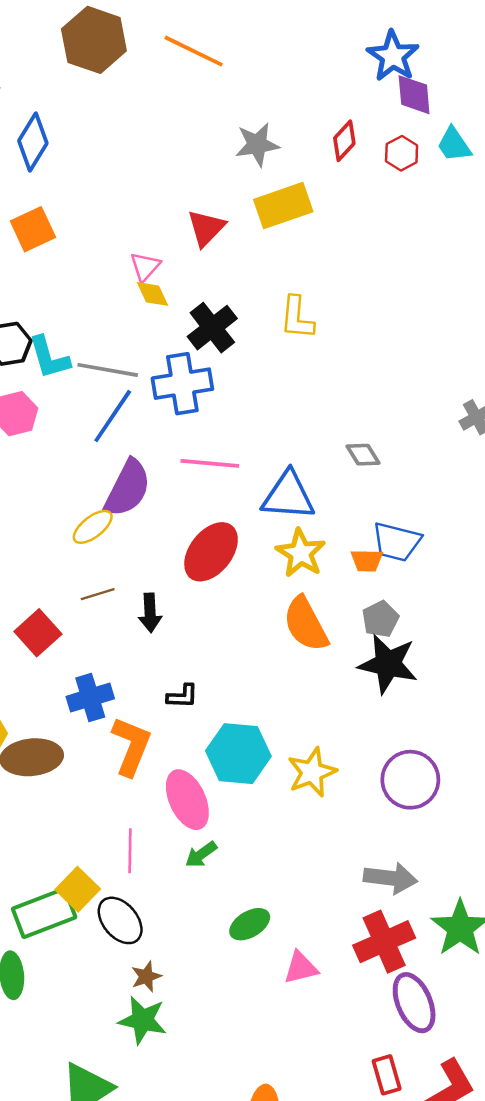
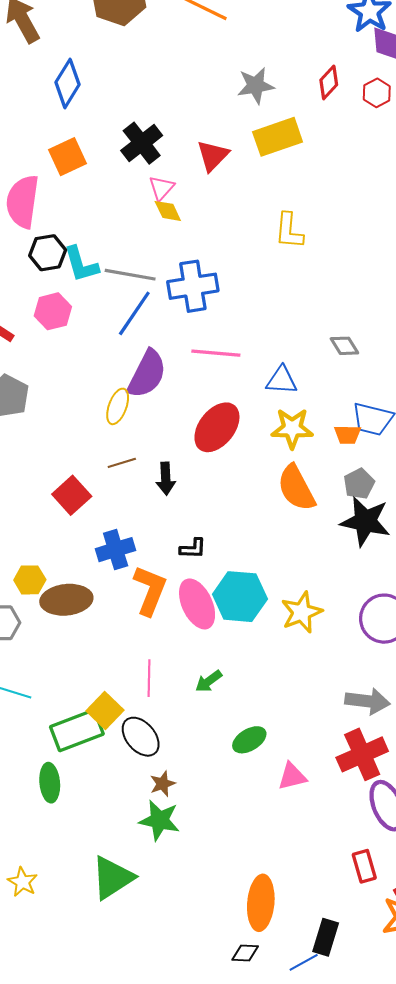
black cross: (212, 328) -> (142, 143), moved
blue triangle: (288, 496) -> (282, 380), size x0.7
yellow ellipse: (93, 527) -> (118, 406), turned -32
yellow star: (301, 553) -> (292, 428), turned -30
pink ellipse: (187, 800) -> (197, 604), moved

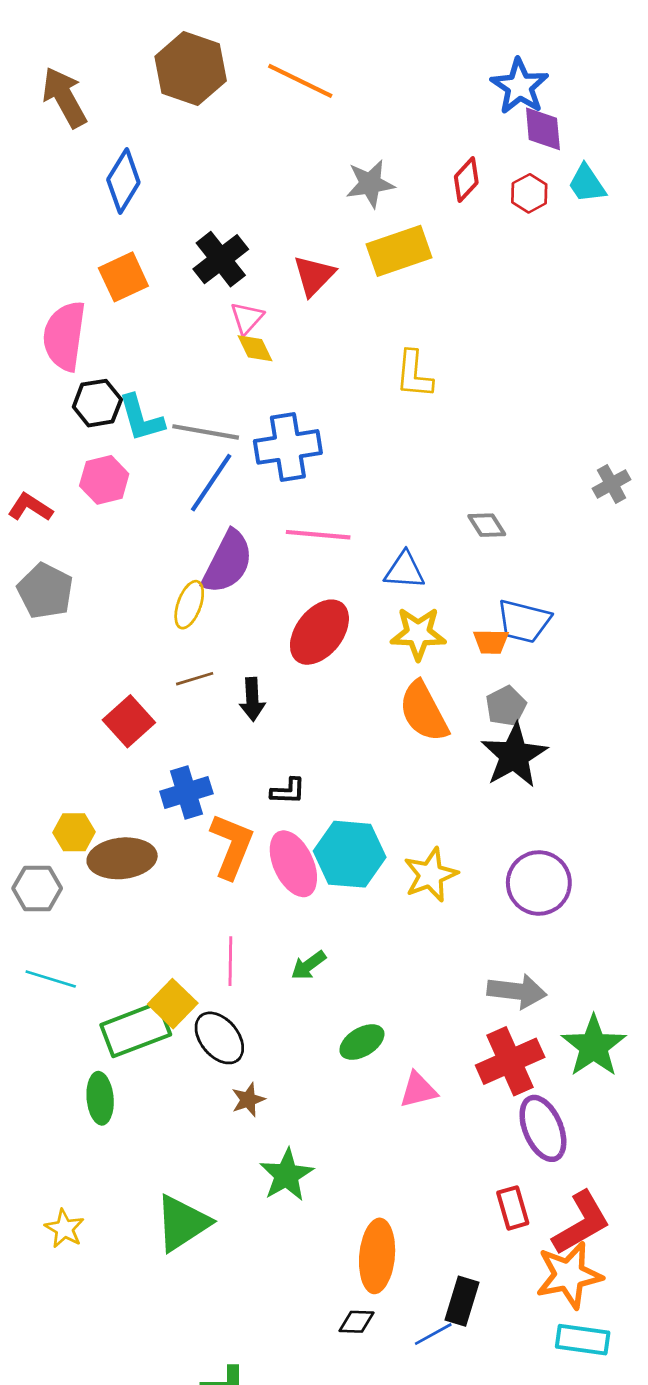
black star: (365, 521) -> (514, 755), turned 30
green star: (159, 820) -> (287, 1175), moved, turned 30

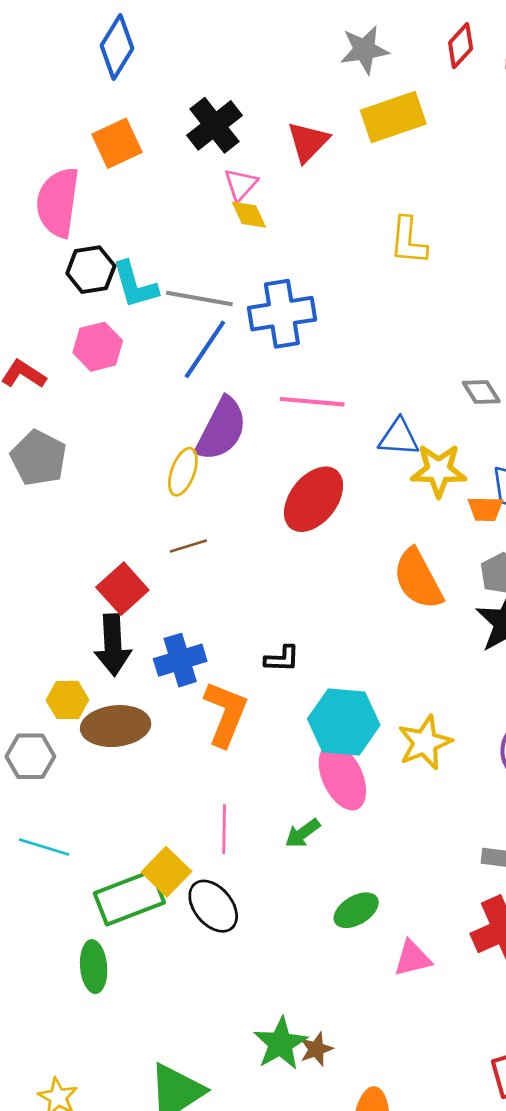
yellow star: (418, 633) -> (439, 470), moved
black arrow: (252, 699) -> (113, 645), moved, size x1.4
pink ellipse: (293, 864) -> (342, 777), moved
brown star: (248, 1100) -> (316, 1049), moved

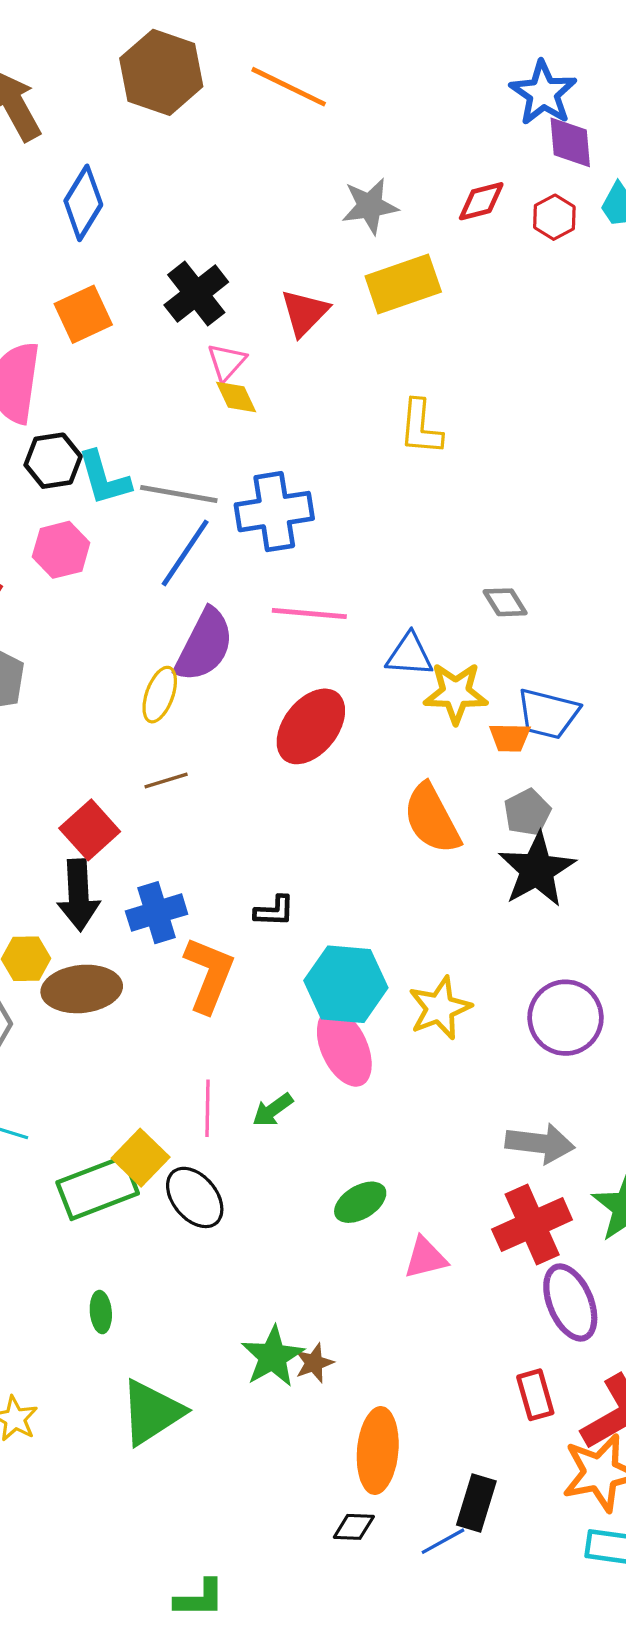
red diamond: (461, 46) -> (481, 201), turned 33
green arrow: (303, 833) -> (273, 1110), moved
green ellipse: (94, 967) -> (101, 1312), moved, size x0.7

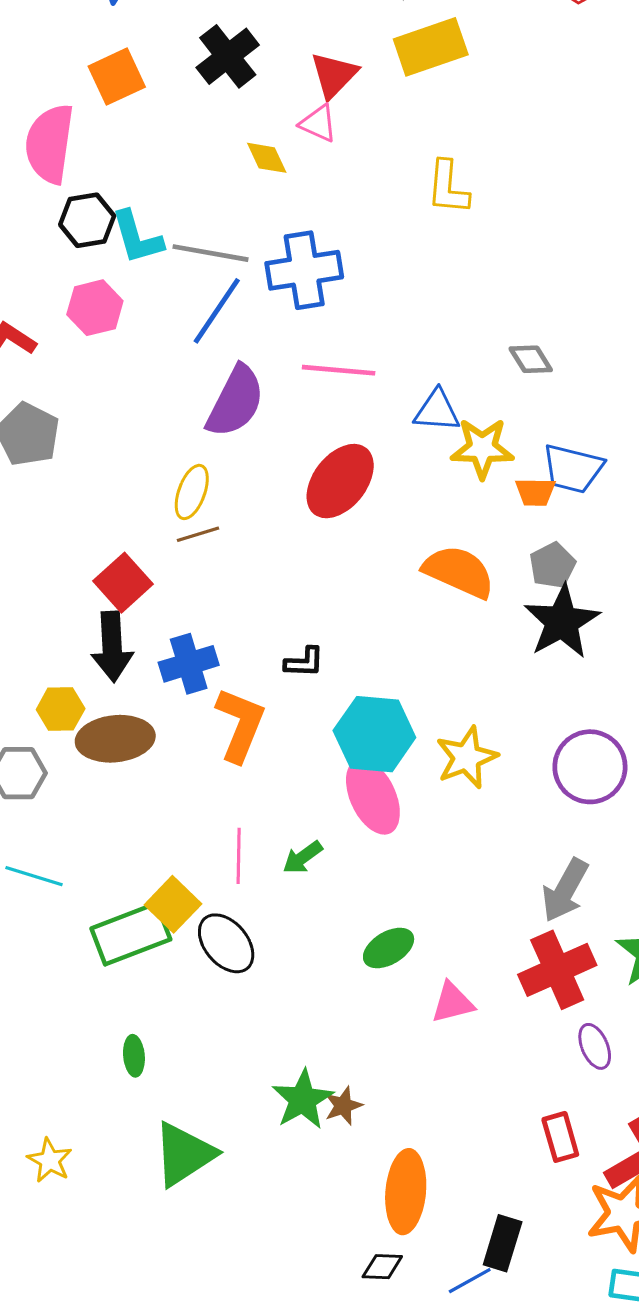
pink triangle: (227, 362) -> (318, 123), moved, turned -48
yellow ellipse: (160, 695) -> (192, 492), moved
orange semicircle: (432, 819) -> (459, 572), turned 142
gray arrow: (540, 1143) -> (565, 890), turned 112
purple ellipse: (570, 1302) -> (595, 1046), size x0.6

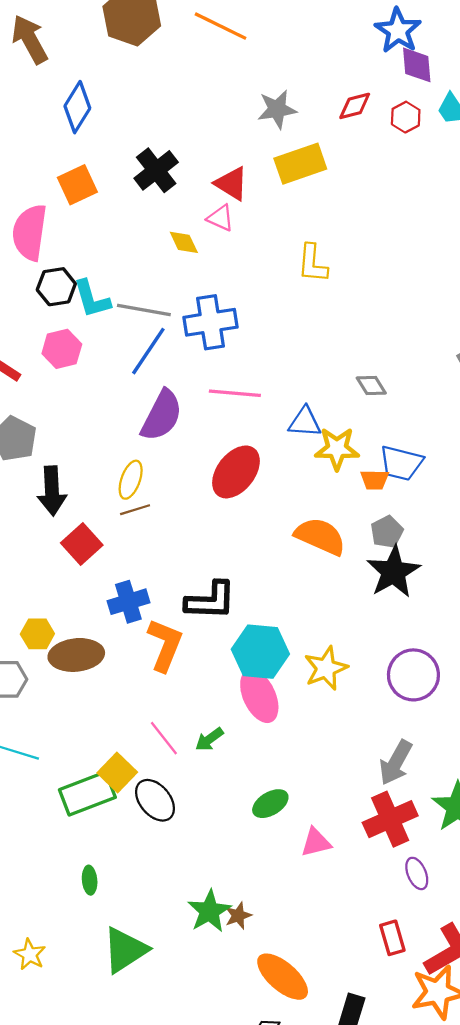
red triangle: (334, 75) -> (232, 184), turned -42
black arrow: (112, 647) -> (52, 491), moved
black L-shape: (304, 662) -> (210, 601), size x1.8
pink line: (239, 856) -> (164, 738), turned -39
orange ellipse: (406, 1192) -> (283, 977), turned -54

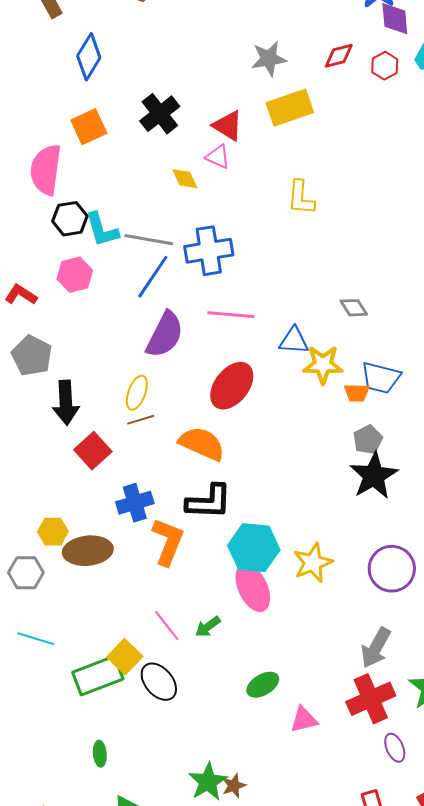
orange semicircle: (320, 536) -> (202, 444), moved

